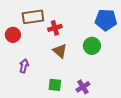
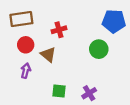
brown rectangle: (33, 17) -> (21, 19), moved
red circle: (13, 35) -> (26, 45), moved
brown triangle: (60, 51) -> (48, 54), moved

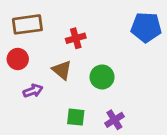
red circle: (26, 45) -> (18, 59), moved
green circle: (99, 49) -> (102, 77), moved
purple arrow: (26, 71) -> (33, 91), turned 56

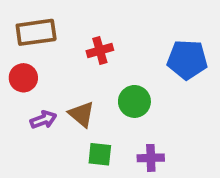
blue pentagon: (146, 27) -> (187, 60), moved
brown triangle: (62, 70) -> (82, 114), moved
purple cross: (114, 120) -> (151, 158), turned 30

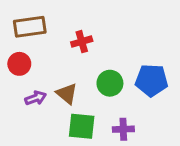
blue pentagon: (187, 60) -> (152, 80), moved
green square: (100, 154) -> (82, 126), size x1.4

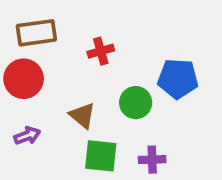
red circle: (19, 64) -> (24, 79), size x1.4
blue pentagon: (152, 80) -> (178, 79), moved
purple arrow: (36, 98) -> (27, 136), moved

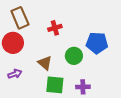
brown rectangle: (36, 33) -> (20, 18), turned 75

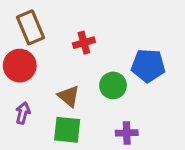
purple arrow: (15, 74) -> (23, 113), turned -56
green square: (55, 85) -> (67, 130), moved

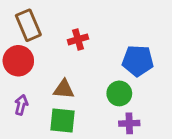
green circle: (113, 85) -> (119, 93), moved
brown triangle: (69, 96) -> (64, 89), turned -35
purple cross: (127, 133) -> (129, 123), moved

